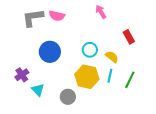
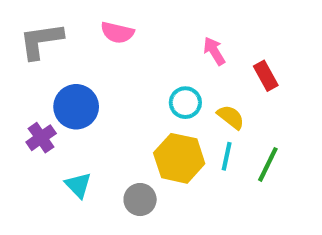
pink arrow: (101, 12) -> (214, 51), moved
gray L-shape: (33, 18) -> (41, 41), moved
blue circle: (50, 52) -> (76, 107), moved
purple cross: (22, 75) -> (41, 138), moved

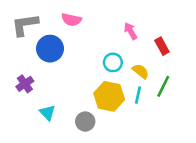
blue circle: (76, 107) -> (50, 49), moved
green line: (268, 164) -> (163, 86), moved

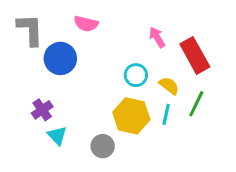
gray L-shape: (25, 25) -> (30, 30), turned 96
red rectangle: (162, 46) -> (195, 55), size x1.6
purple cross: (25, 84) -> (42, 110), moved

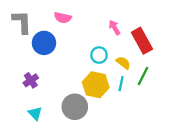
cyan triangle: (57, 136) -> (35, 113), moved
gray circle: (103, 146) -> (75, 107), size x1.5

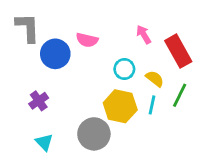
pink semicircle: (63, 18) -> (87, 40), moved

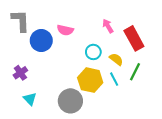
purple cross: (39, 101) -> (20, 73), moved
cyan line: (152, 105) -> (114, 79), turned -40
cyan triangle: (44, 142) -> (30, 99), moved

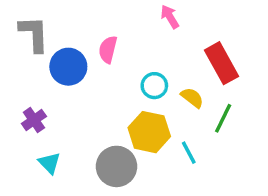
pink arrow: (108, 26) -> (170, 17), moved
pink semicircle: (65, 30) -> (108, 49), turned 91
cyan line: (114, 79) -> (189, 153), moved

